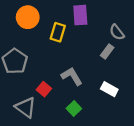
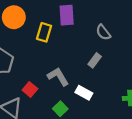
gray rectangle: (107, 52) -> (95, 60), moved
white rectangle: (109, 89) -> (84, 93), moved

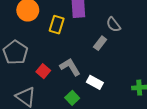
gray rectangle: (95, 60) -> (100, 43), moved
red square: (30, 89) -> (43, 71), moved

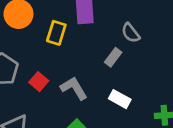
red square: (43, 71) -> (39, 82), moved
white rectangle: (95, 82) -> (120, 99), moved

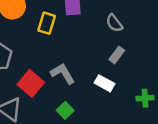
gray rectangle: (113, 57) -> (117, 55), moved
red square: (39, 82) -> (31, 83), moved, size x1.5

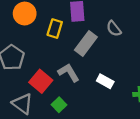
gray rectangle: (117, 55) -> (86, 44), moved, size x1.6
green square: (65, 110) -> (59, 105), moved

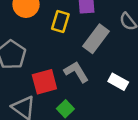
red square: (41, 81) -> (44, 82), turned 35

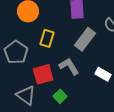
yellow rectangle: (60, 22) -> (47, 38), moved

